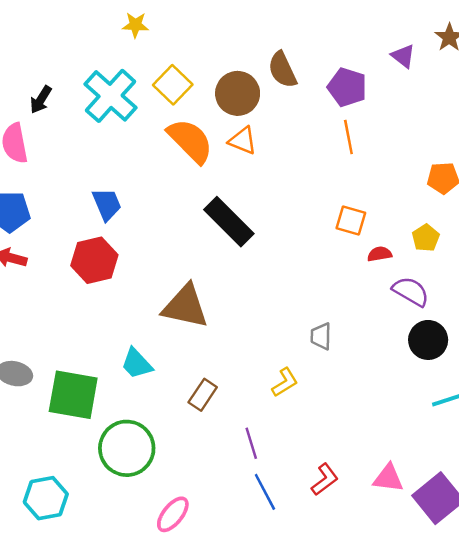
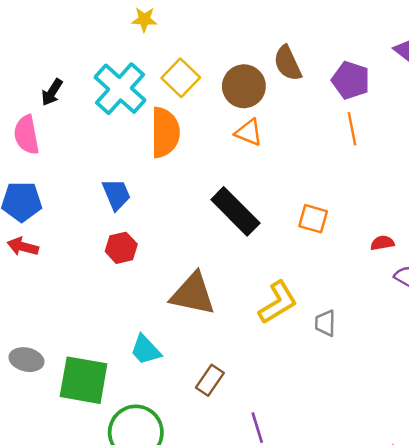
orange semicircle: (190, 141) -> (165, 132), moved, turned 45
orange square: (351, 220) -> (313, 219), moved
red hexagon: (94, 260) -> (121, 248), moved, size x0.7
yellow L-shape: (285, 382) -> (278, 302), moved, size x1.5

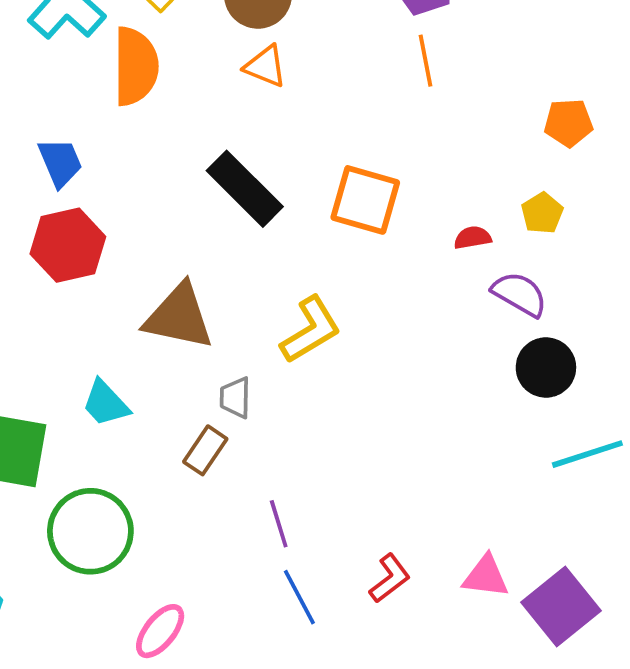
orange square: (313, 219) -> (365, 200), size x1.5
red hexagon: (121, 248) -> (68, 245), size x1.5
gray trapezoid: (325, 323) -> (235, 398), moved

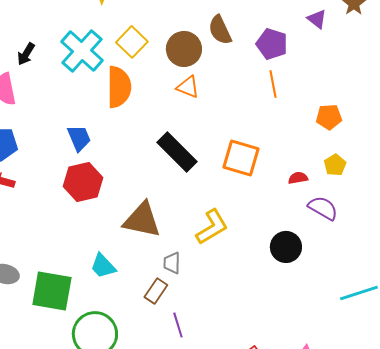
orange pentagon: (569, 123) -> (329, 117), moved
black circle: (546, 367) -> (286, 247), moved
purple line: (279, 524) -> (178, 325), moved

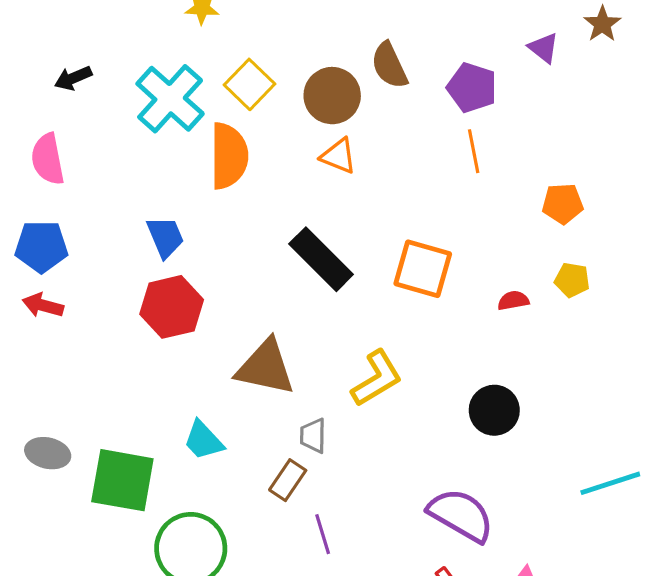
black arrow: (26, 54) -> (73, 78), moved, turned 35
yellow pentagon: (335, 165) -> (572, 280), turned -30
purple semicircle: (323, 208) -> (461, 515), moved, size x1.4

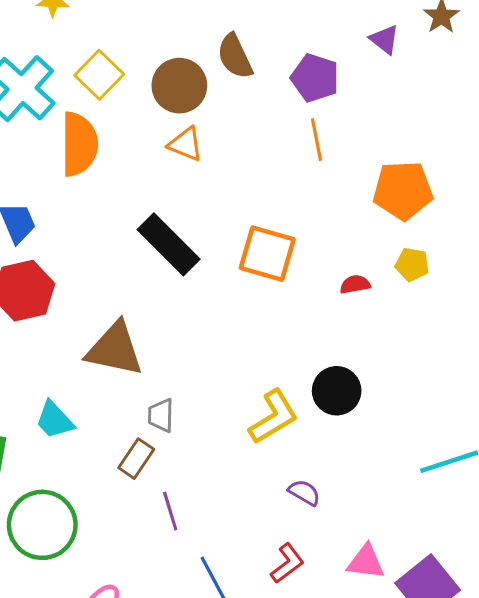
orange pentagon: (563, 204) -> (403, 190), size x1.5
yellow L-shape: (377, 378) -> (273, 417), moved
purple semicircle: (461, 515) -> (304, 492), size x0.5

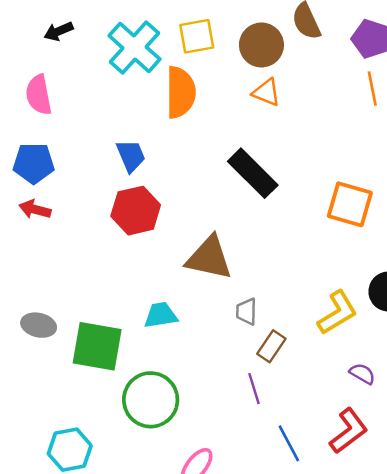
yellow square: (99, 75) -> (197, 36), turned 36
orange square: (267, 254) -> (350, 204), moved
cyan trapezoid: (55, 420) -> (161, 315), turned 124
brown rectangle: (136, 459) -> (271, 346), moved
red L-shape: (287, 563) -> (349, 431), size x1.4

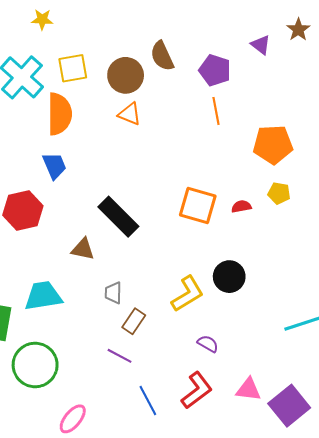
blue trapezoid: (131, 156) -> (54, 166), moved
black rectangle: (253, 173) -> (118, 217), moved
brown triangle: (209, 258) -> (83, 249), size x0.6
cyan trapezoid: (161, 315) -> (43, 296), size x1.4
purple line: (254, 389) -> (119, 356), turned -45

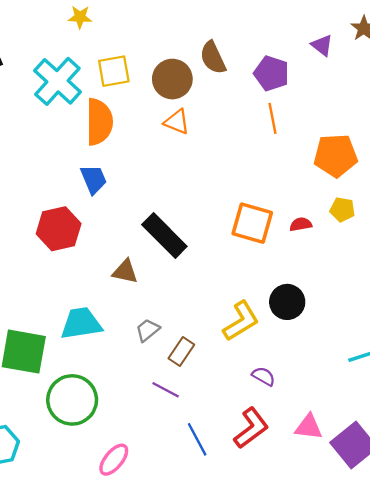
gray trapezoid: (113, 293) -> (148, 330), moved, turned 50

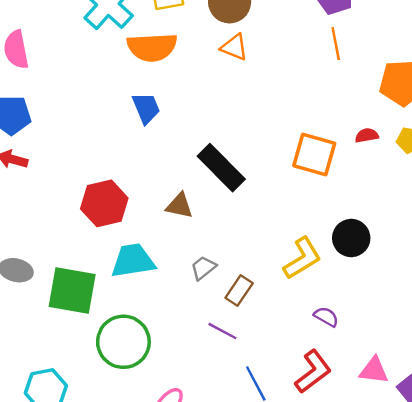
orange semicircle: (99, 122) -> (152, 47), turned 87
red semicircle: (301, 224) -> (367, 135), moved
red hexagon: (59, 229) -> (104, 203), moved

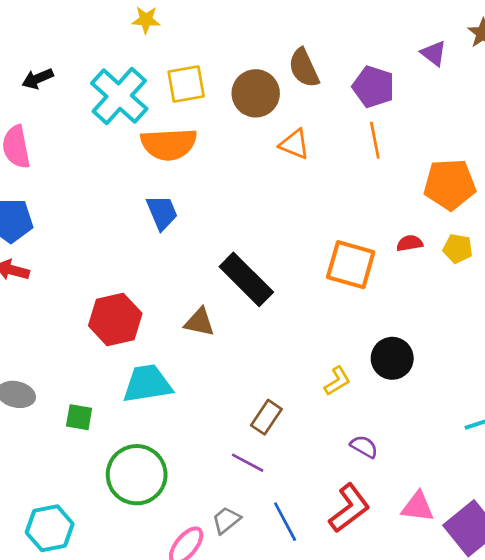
orange triangle: (234, 47) -> (294, 144), moved
yellow L-shape: (302, 258) -> (337, 381), size x0.6
gray trapezoid: (203, 268) -> (226, 520), moved
green square: (72, 290) -> (79, 417), size x0.5

